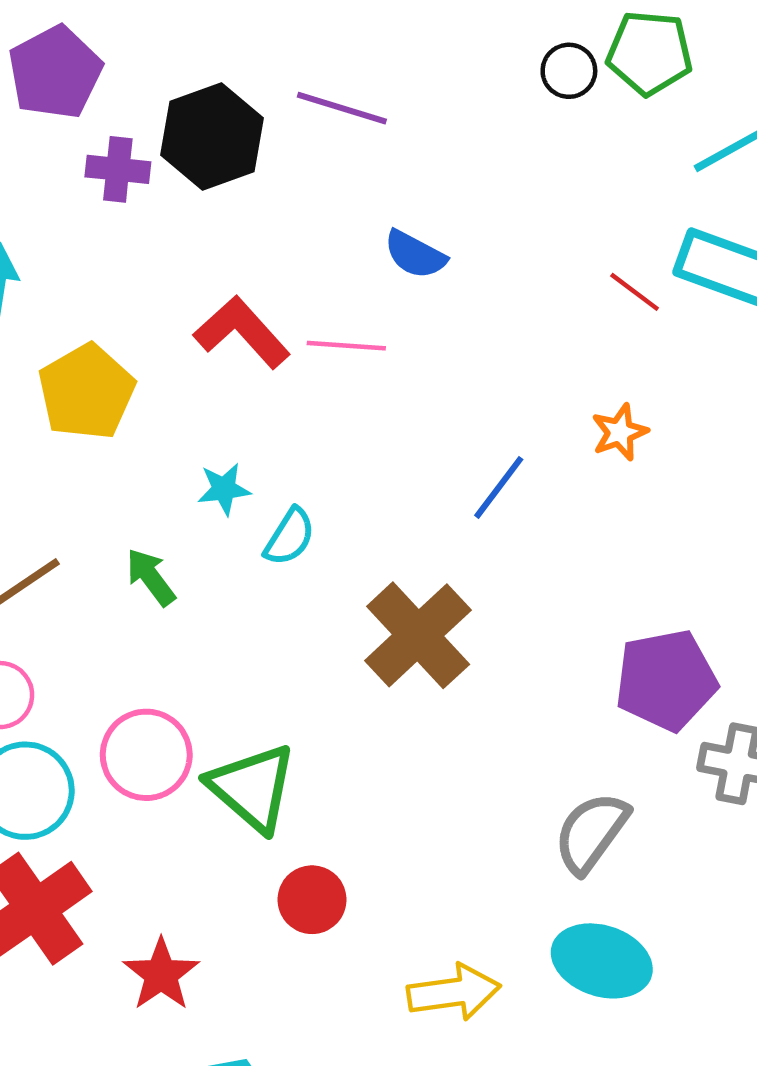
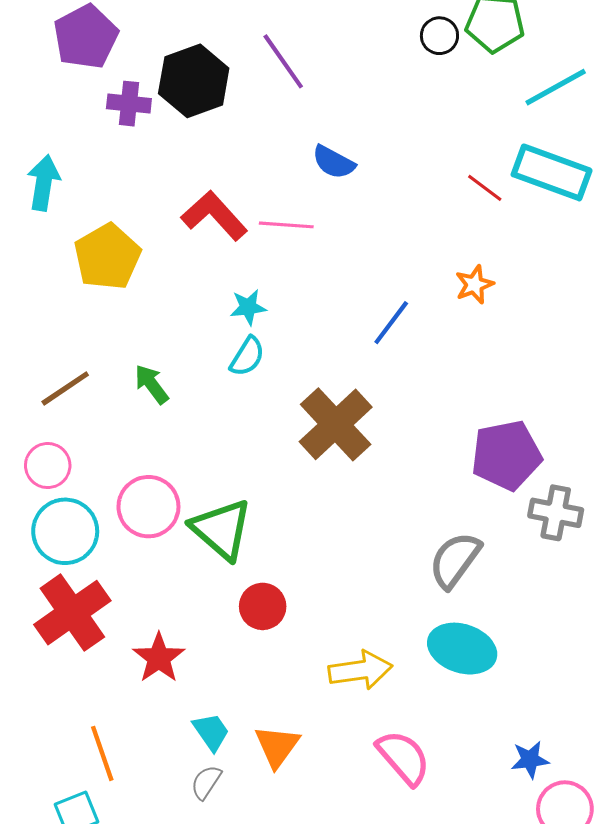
purple line: (342, 108) -> (283, 61), turned 38
cyan star: (224, 489) -> (248, 307), moved

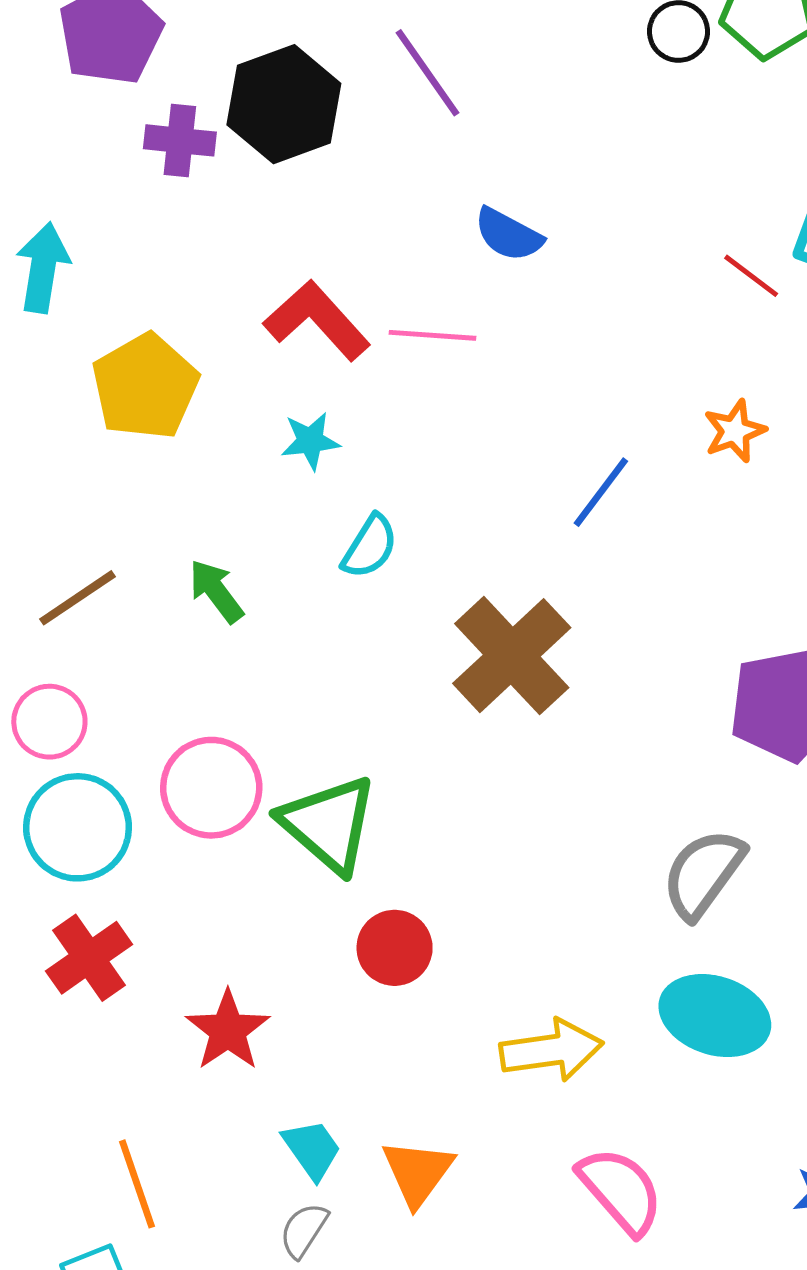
cyan star: (248, 307) -> (310, 441), moved
red cross: (72, 613) -> (89, 958), size x0.7

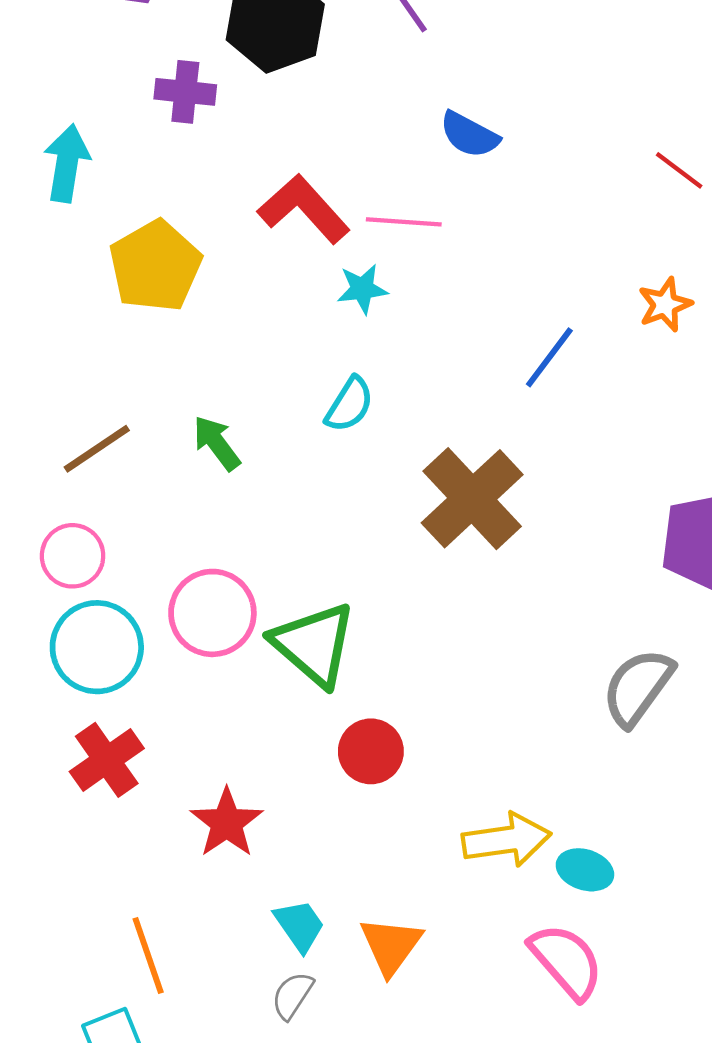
purple cross: (180, 140) -> (185, 92), moved
cyan star: (310, 441) -> (362, 289), moved
cyan ellipse: (715, 1016) -> (585, 870), moved, size x0.6

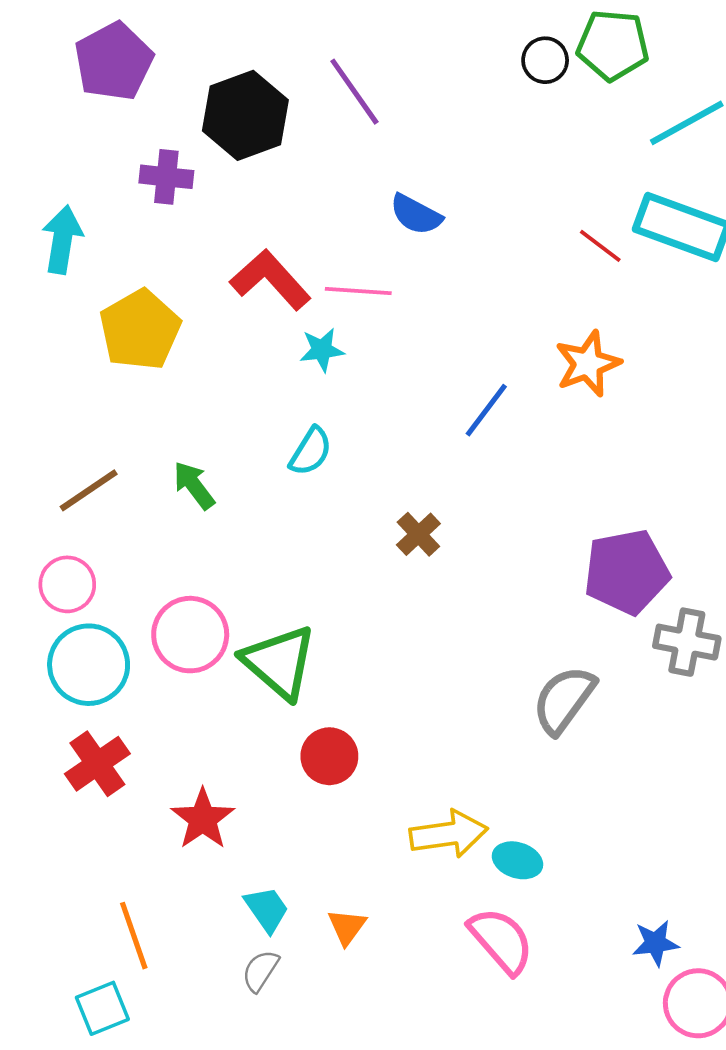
orange star: (665, 305) -> (588, 364), size x1.4
brown cross: (472, 499) -> (418, 534), size x0.5
orange triangle: (391, 945) -> (347, 927), size x0.7

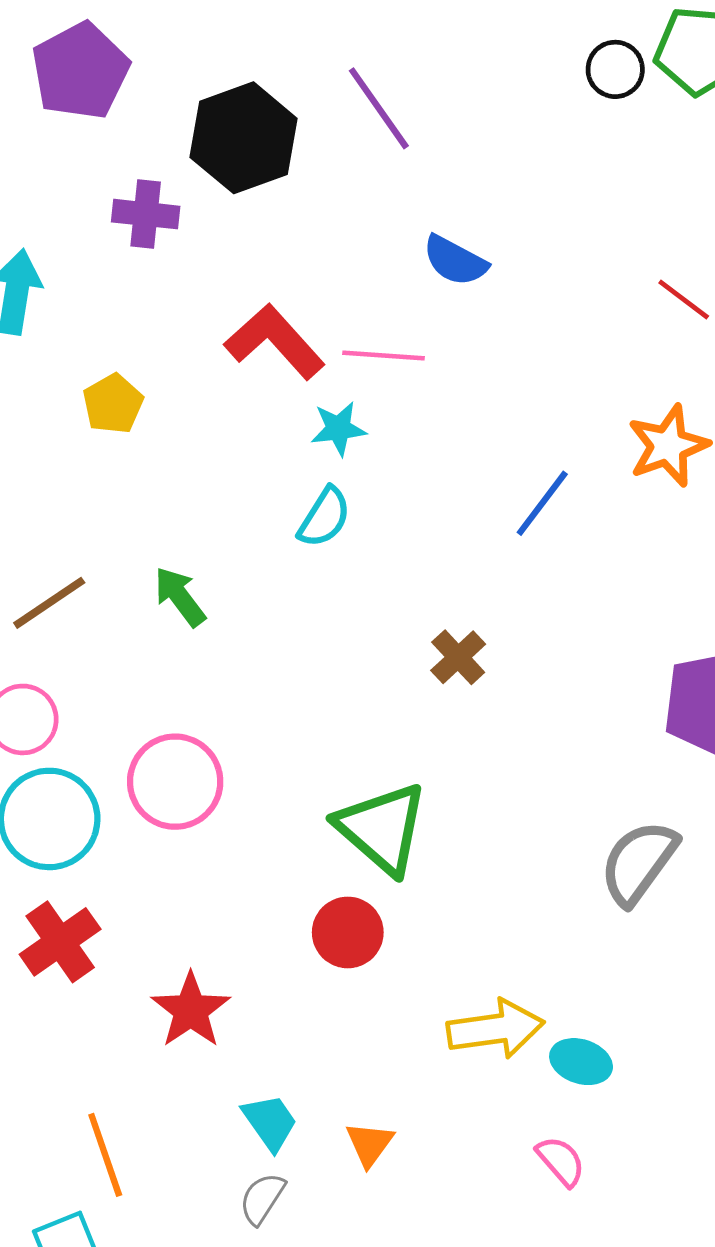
yellow pentagon: (140, 330) -> (113, 404), size x0.6
cyan semicircle: (311, 451) -> (324, 517), moved
green triangle: (279, 662) -> (382, 828), moved
pink semicircle: (501, 941) -> (561, 1161), size x0.6

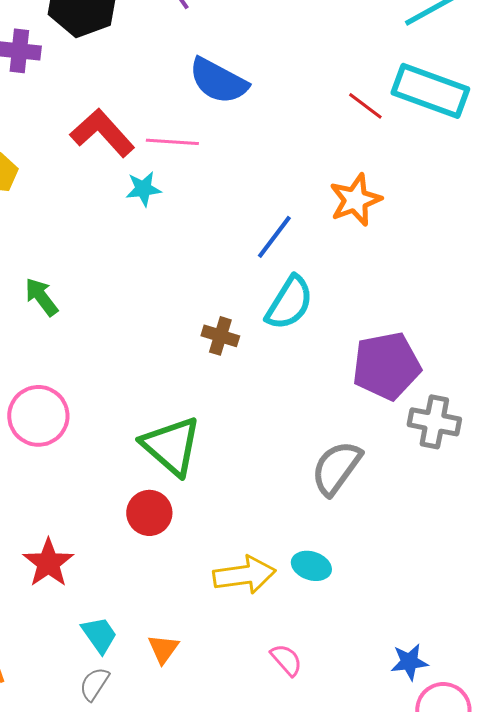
blue semicircle: (455, 261) -> (218, 81), size x1.4
cyan semicircle: (324, 517) -> (289, 303), moved, size x1.4
brown cross: (458, 657) -> (220, 336), turned -30
cyan ellipse: (581, 1062) -> (311, 566), moved

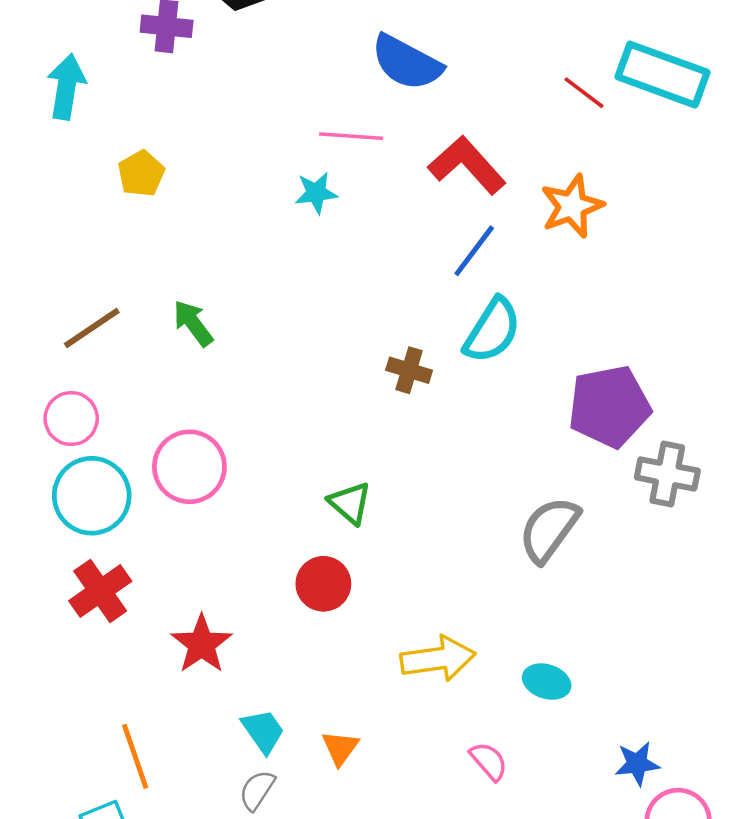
red L-shape: (102, 133) -> (467, 165), moved
green triangle: (171, 446) -> (350, 503), size x0.6
cyan ellipse: (311, 566) -> (547, 682), moved

